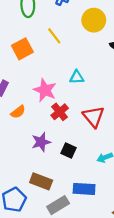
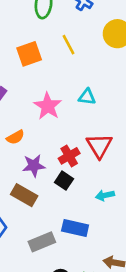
orange semicircle: (18, 112) -> (15, 137), moved
red cross: (60, 112) -> (69, 156), moved
brown rectangle: (41, 181) -> (24, 195), moved

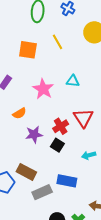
orange square: (29, 54) -> (28, 50), turned 30
brown rectangle: (24, 195) -> (26, 172), moved

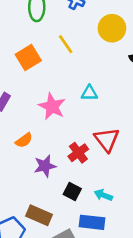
orange square: (28, 50) -> (28, 58), turned -36
black square: (57, 145) -> (72, 192), moved
cyan arrow: (89, 155) -> (103, 195), moved, turned 40

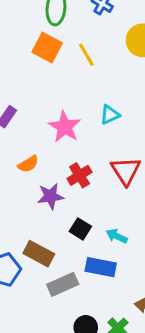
orange square: (28, 58) -> (47, 47), moved, turned -35
cyan triangle: (89, 93) -> (110, 115), turned -30
red cross: (78, 153) -> (80, 175), moved

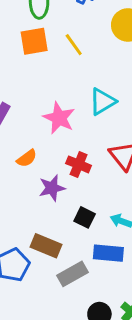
orange square: (47, 47) -> (34, 41), turned -32
cyan triangle: (110, 115) -> (103, 102), size x1.4
red cross: (80, 175) -> (79, 164), turned -30

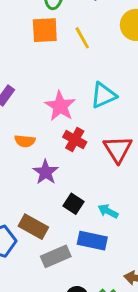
orange semicircle: (27, 158) -> (25, 141), turned 36
red cross: (79, 164) -> (75, 140), moved
purple star: (52, 188) -> (46, 172), turned -30

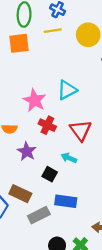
yellow line: (82, 38) -> (53, 31), moved, turned -66
cyan arrow: (108, 211) -> (69, 158), moved

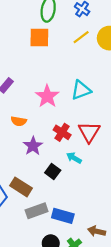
yellow line: (53, 31) -> (81, 37), moved, turned -36
red cross: (47, 125) -> (62, 132), moved
blue rectangle: (66, 201) -> (63, 216), moved

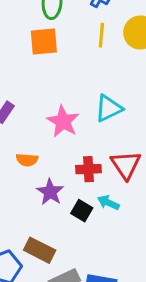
yellow line: (81, 37) -> (101, 35), turned -42
red cross: (62, 132) -> (88, 169), turned -30
black square: (53, 171) -> (82, 211), moved

